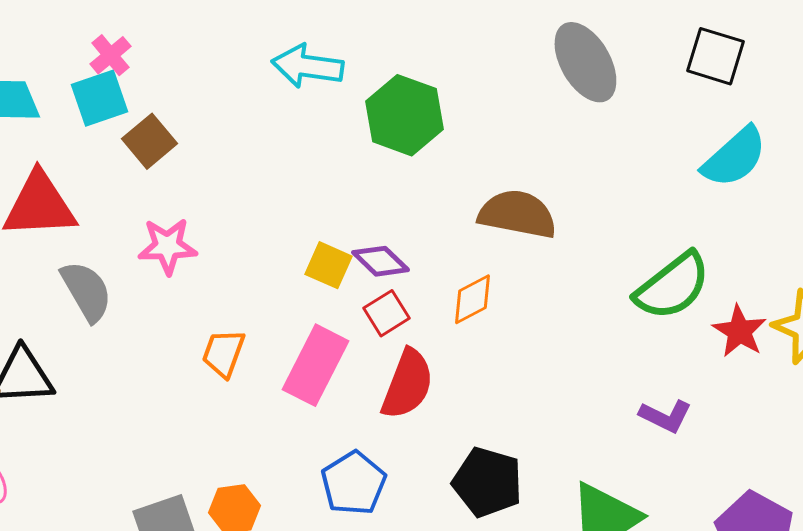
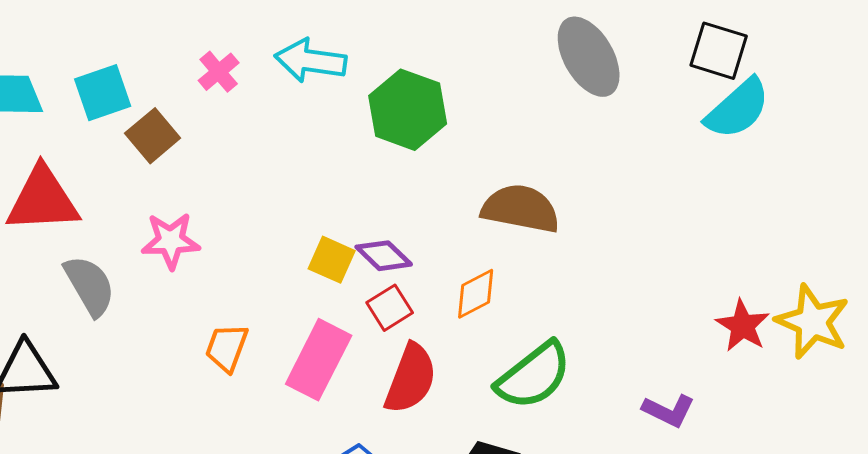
pink cross: (110, 55) -> (219, 72), moved
cyan semicircle: (734, 157) -> (738, 109), moved
green semicircle: (672, 286) -> (534, 376), moved

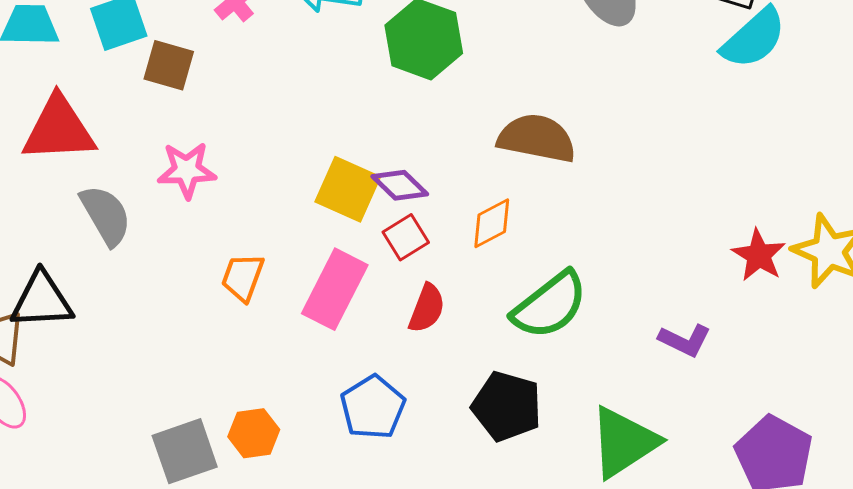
brown square: (153, 136) -> (169, 65), turned -34
yellow square: (332, 260) -> (348, 189), size x1.4
red semicircle: (411, 379) -> (427, 308), size x0.7

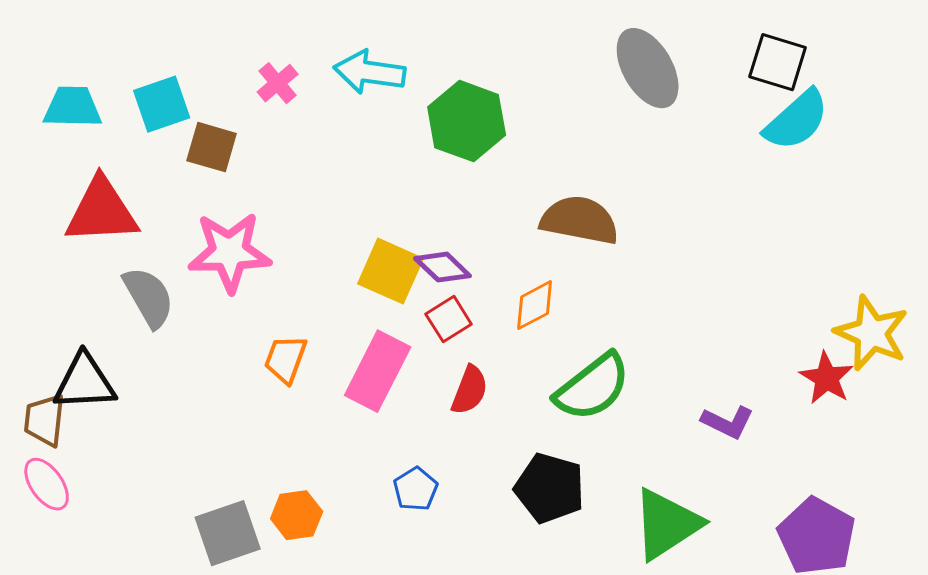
pink star: (187, 170) -> (230, 252), size x1.4
red star: (759, 255) -> (827, 378), moved
blue pentagon: (373, 407) -> (416, 489), size x0.7

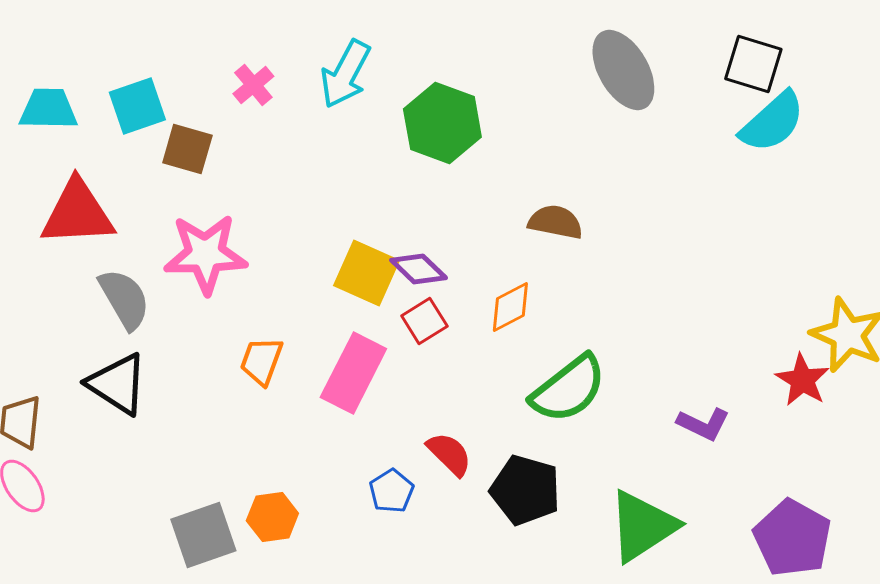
cyan arrow: (370, 72) -> (345, 74), turned -70
brown semicircle: (580, 220) -> (555, 222), size x0.7
black triangle: (85, 382) -> (117, 384), moved, turned 36
red semicircle: (470, 390) -> (449, 454), moved, turned -66

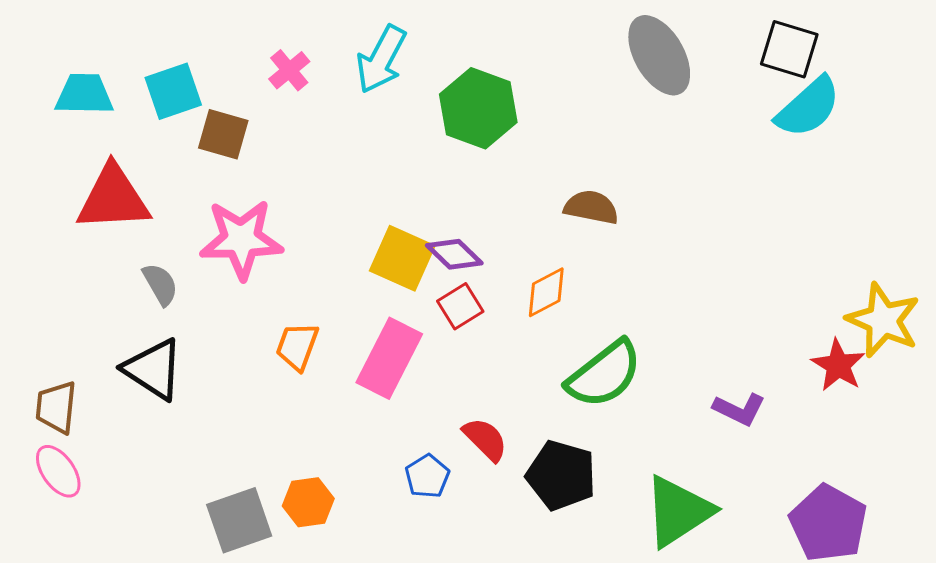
gray semicircle: (124, 299) -> (160, 284), size x0.7

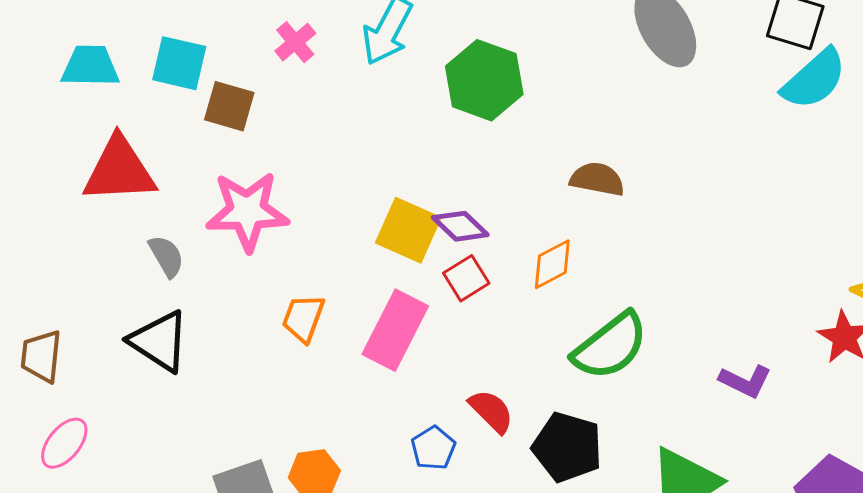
cyan square: (173, 91) -> (179, 63), turned 32
brown trapezoid: (56, 407) -> (41, 356), moved
pink ellipse: (58, 471) -> (64, 443), turned 74

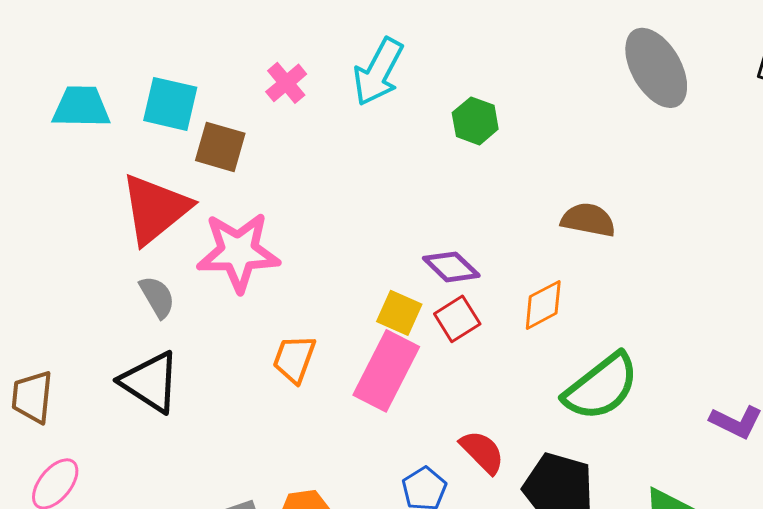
green hexagon: (484, 80) -> (475, 121), size x0.6
red triangle: (119, 170) -> (155, 209), moved, turned -36
yellow square: (408, 230) -> (399, 313), moved, size x0.7

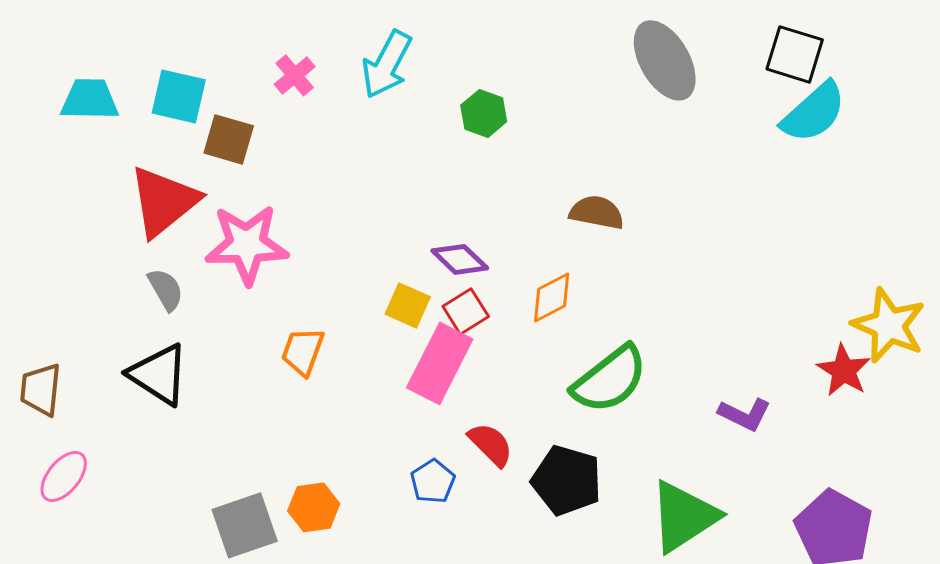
pink rectangle: (386, 371) -> (440, 363), moved

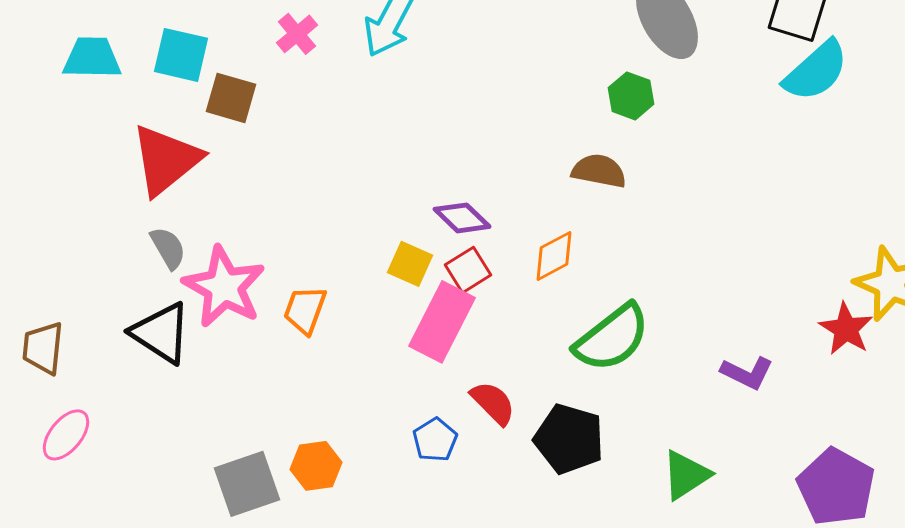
green hexagon: (484, 113) -> (631, 96), moved
pink star: (247, 244) -> (224, 287), moved, turned 30
green triangle: (684, 516) -> (686, 475), size x0.7

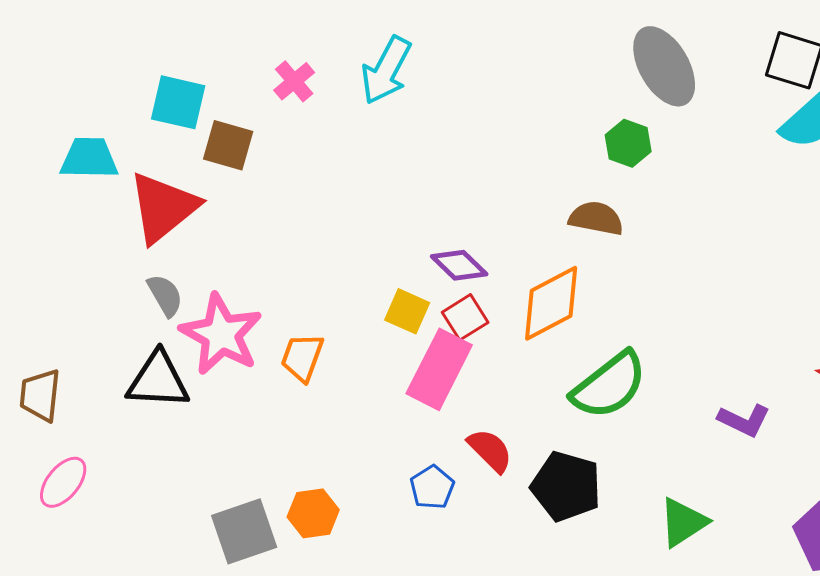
cyan trapezoid: (92, 58) -> (89, 158), moved
orange diamond: (554, 256) -> (551, 303), size x1.5
black triangle: (161, 333) -> (158, 380), turned -30

